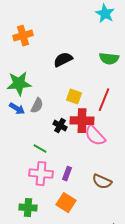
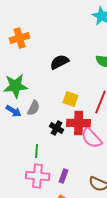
green line: (40, 149) -> (37, 151), turned 64

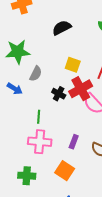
blue arrow: (14, 111) -> (15, 89), moved
red cross: (79, 123) -> (81, 89), turned -30
purple rectangle: (64, 176) -> (74, 142), moved

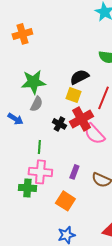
black semicircle: (62, 28) -> (79, 77), moved
green star: (18, 52) -> (33, 82), moved
green cross: (27, 176) -> (27, 188), moved

